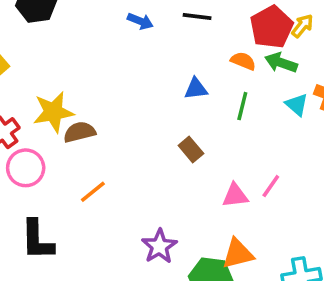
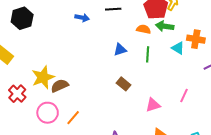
pink circle: (26, 168) -> (48, 113), moved
pink line: (271, 186) -> (184, 96), moved

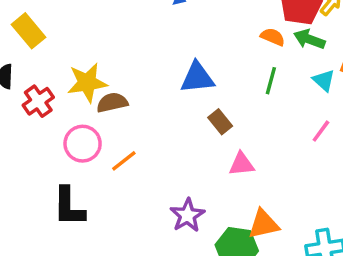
blue triangle: (120, 50) -> (197, 78), moved, size x1.5
pink line: (184, 96) -> (321, 131), moved
pink triangle: (153, 105) -> (242, 164), moved

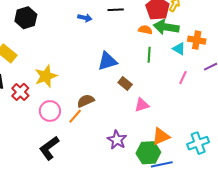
green arrow: (309, 39) -> (166, 27), size x1.4
brown semicircle: (112, 103) -> (86, 101), moved
black L-shape: (69, 207) -> (49, 148), turned 65

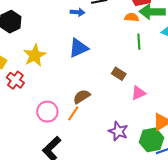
blue arrow: (85, 18) -> (77, 12), moved
blue triangle: (107, 61) -> (78, 48), moved
yellow star: (46, 76) -> (35, 55), moved
red cross: (20, 92) -> (15, 80), moved

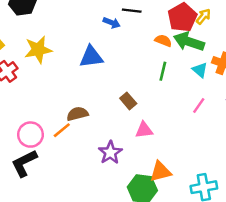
blue arrow: (77, 12) -> (112, 23), moved
pink circle: (47, 112) -> (30, 135), moved
purple star: (118, 131) -> (110, 153), moved

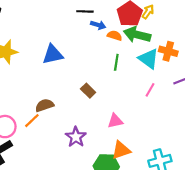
blue arrow: (112, 23) -> (98, 25), moved
cyan triangle: (200, 70) -> (149, 59), size x1.5
pink triangle: (144, 130) -> (115, 121), moved

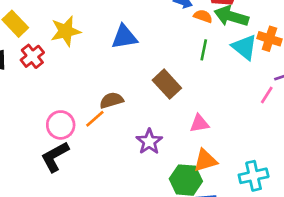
pink line: (150, 90) -> (267, 95), moved
brown rectangle: (88, 91) -> (167, 84), size x1.5

